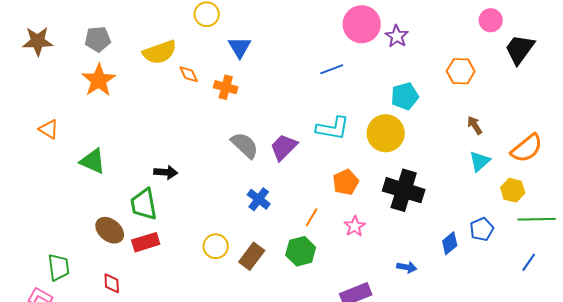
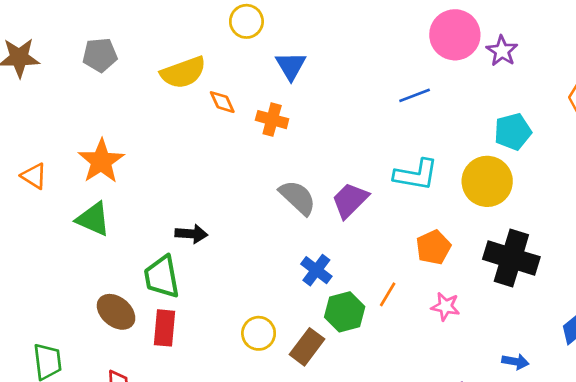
orange star: (99, 80) -> (101, 161), moved
pink star: (355, 226) -> (445, 306), turned -30
red rectangle: (146, 242) -> (164, 328), turned -68
green hexagon: (301, 251) -> (345, 312), moved

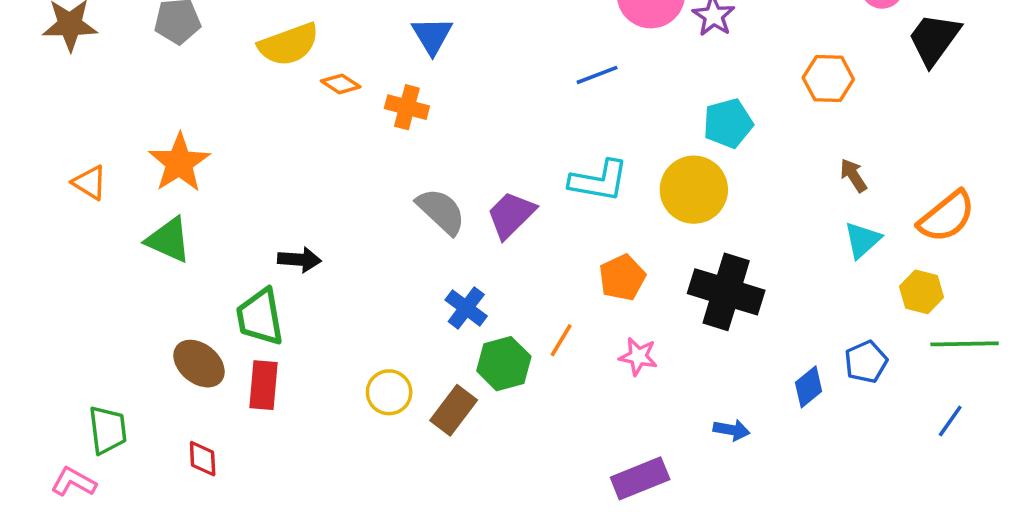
orange diamond: (222, 102) -> (341, 84), turned -32

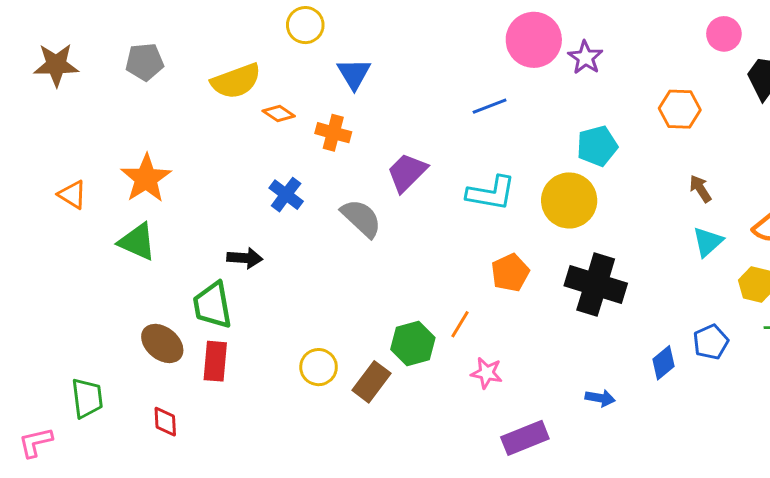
purple trapezoid: (511, 215) -> (407, 172), moved
blue cross: (466, 308) -> (286, 195), moved
pink star: (638, 356) -> (487, 373), moved
pink L-shape: (74, 482) -> (35, 442), moved, turned -42

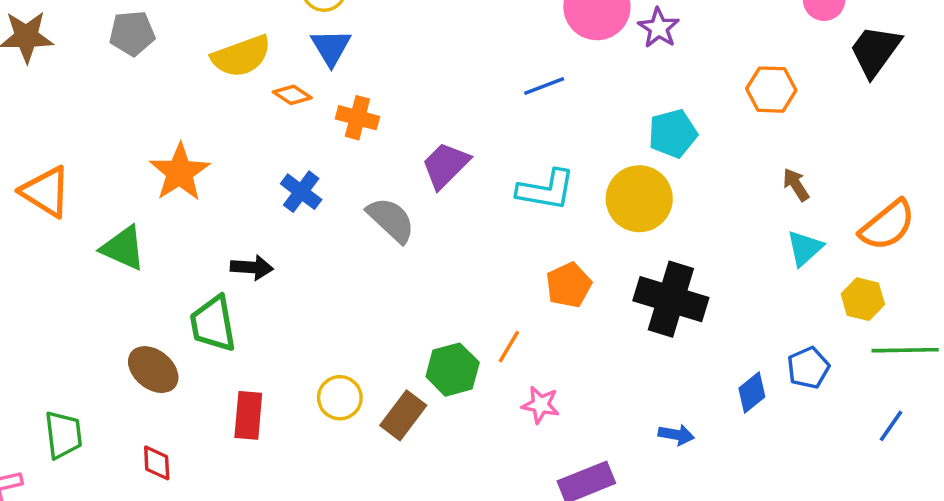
blue triangle: (354, 74) -> (331, 47), moved
orange star: (146, 178) -> (180, 172), moved
orange triangle: (72, 195) -> (46, 192), size x1.5
red rectangle: (215, 361) -> (248, 415), moved

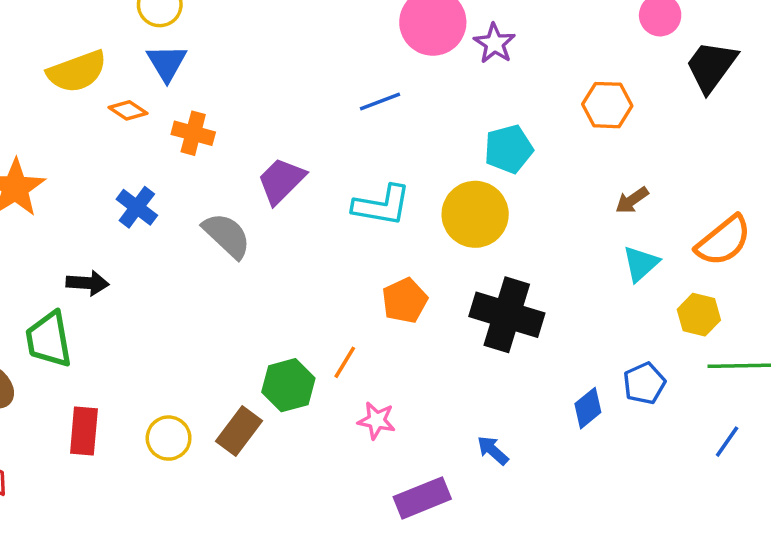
brown arrow: (796, 185) -> (632, 200), turned -92
yellow circle: (340, 398) -> (169, 438), moved
blue arrow: (676, 435) -> (493, 450), moved, turned -148

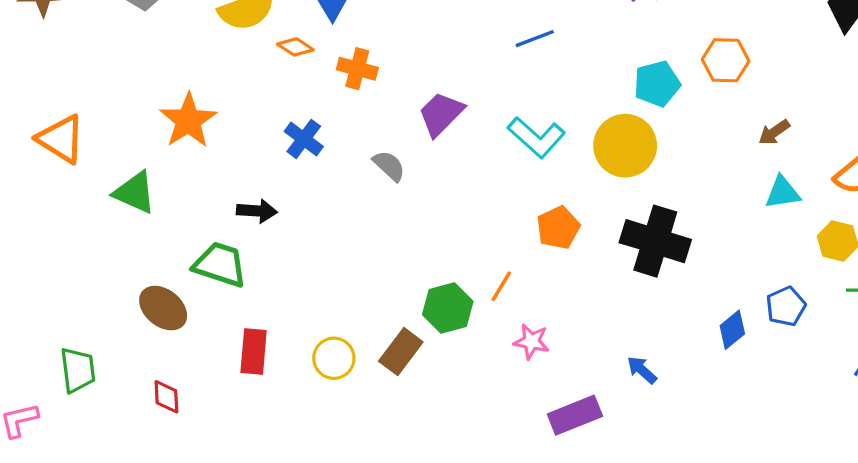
orange hexagon: (607, 105) -> (726, 60), moved
cyan L-shape: (382, 205) -> (536, 137), turned 32
gray semicircle: (227, 235) -> (389, 166), size x0.7
cyan triangle: (641, 264) -> (782, 193), turned 33
green trapezoid: (49, 339) -> (220, 265), turned 118

